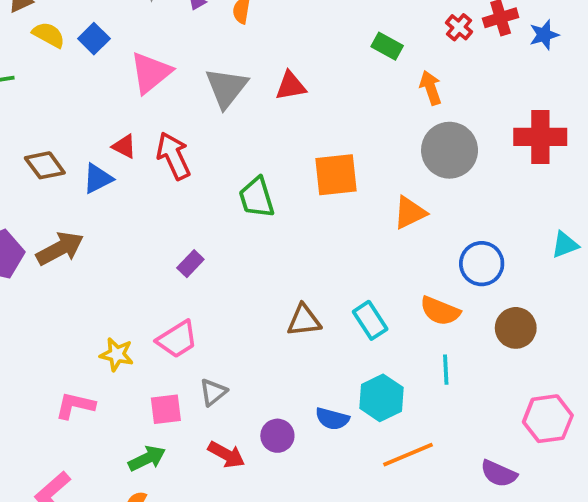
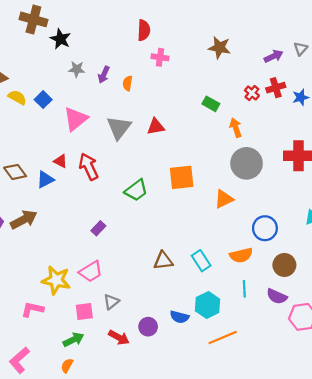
green trapezoid: (257, 197) -> (136, 190), turned -110
orange semicircle: (440, 311) -> (241, 255), turned -35
yellow star: (117, 354) -> (56, 280), size x1.5
purple semicircle: (499, 474) -> (277, 296), moved

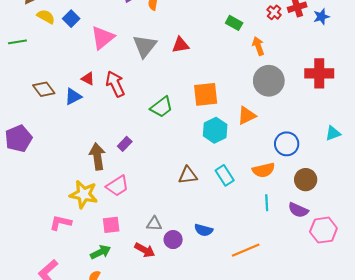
brown arrow: (24, 220) -> (97, 156), moved, turned -70
gray triangle: (111, 302) -> (154, 224), moved, turned 42
cyan hexagon: (208, 305) -> (215, 130), moved

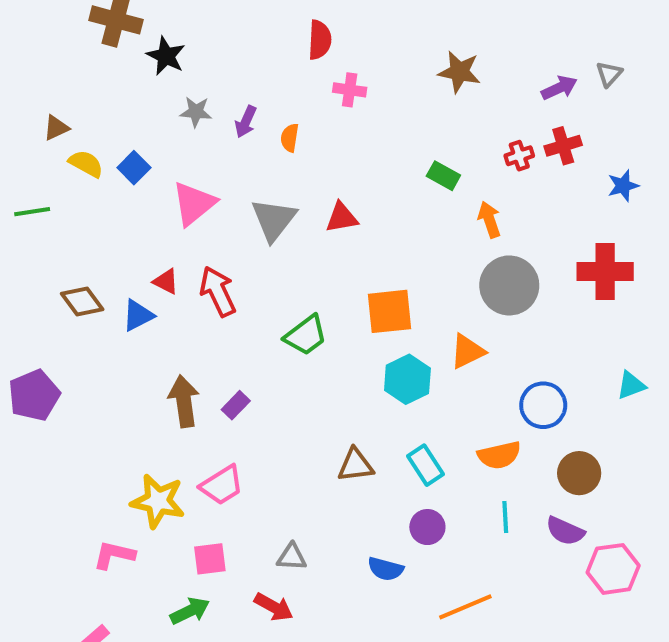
red cross: (274, 12) -> (519, 156), turned 32
blue star: (321, 17) -> (623, 186), moved
brown arrow: (97, 156) -> (184, 401), moved
purple circle: (173, 240) -> (427, 527), moved

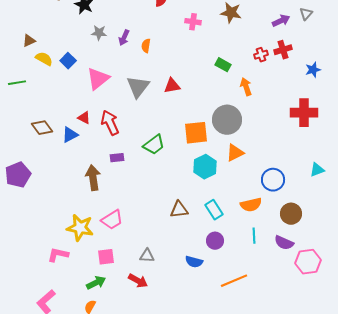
pink cross: (350, 90) -> (193, 22), moved
gray circle: (509, 285) -> (227, 120), moved
purple rectangle: (236, 405) -> (117, 158), moved, turned 40

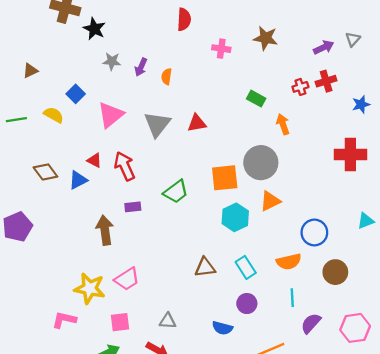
yellow semicircle: (44, 59) -> (54, 115), moved
purple semicircle: (284, 243) -> (311, 323), moved, turned 108

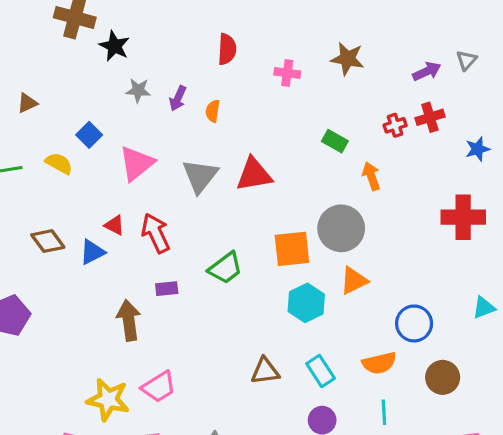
red semicircle: (184, 19) -> (227, 49), moved
red triangle: (197, 123) -> (254, 174), size x1.4

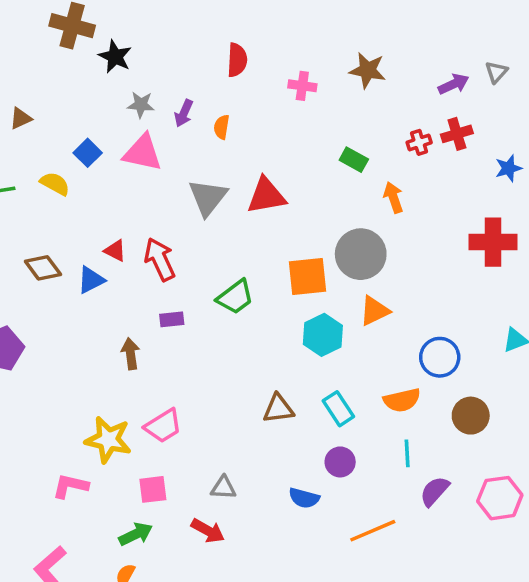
pink triangle: (137, 163) -> (143, 153), moved, turned 51
brown arrow: (129, 320) -> (131, 354), size x0.7

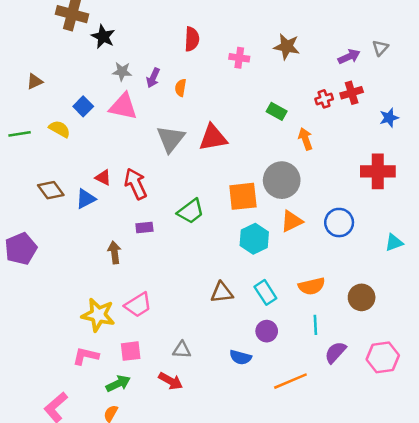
blue circle: (440, 357) -> (339, 223), moved
pink L-shape: (70, 486) -> (86, 356), moved

